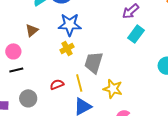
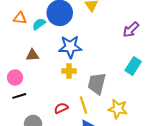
brown triangle: (32, 30) -> (32, 55), turned 40
cyan rectangle: (136, 34) -> (133, 66), moved
yellow cross: (67, 48) -> (69, 71), turned 32

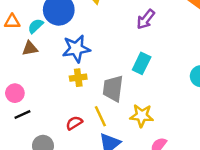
brown triangle: (32, 55) -> (30, 48), moved
cyan rectangle: (133, 66) -> (142, 63), moved

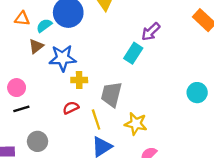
brown triangle: (30, 48) -> (36, 46), turned -35
blue star: (76, 49) -> (63, 58), moved
cyan rectangle: (142, 63) -> (133, 53), moved
red semicircle: (74, 123) -> (71, 108), moved

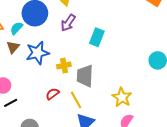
purple arrow: (151, 32) -> (68, 23), moved
yellow cross: (79, 80) -> (64, 66), moved
yellow star: (136, 124) -> (122, 97), moved, turned 30

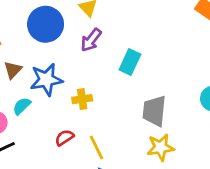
cyan semicircle: (16, 28) -> (22, 106), moved
gray trapezoid: (85, 76) -> (154, 111), moved
yellow star: (122, 97) -> (160, 147), turned 30

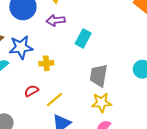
purple arrow: (91, 40) -> (56, 20), turned 42
yellow line: (97, 148) -> (55, 100), turned 72

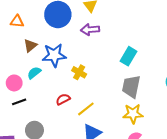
cyan rectangle: (83, 38) -> (128, 56), moved
yellow cross: (46, 63) -> (79, 72), turned 32

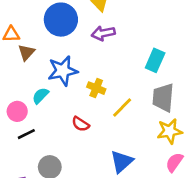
brown triangle: (30, 46) -> (26, 52), moved
red semicircle: (63, 99) -> (81, 124), turned -112
yellow line: (86, 109) -> (122, 108), moved

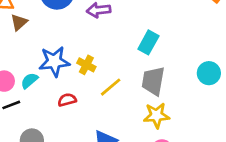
blue star: (63, 71) -> (54, 61), moved
cyan semicircle: (40, 96) -> (29, 81), moved
red semicircle: (81, 124) -> (67, 100), turned 126

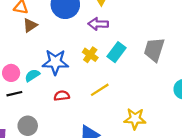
cyan rectangle: (148, 42) -> (117, 52), moved
yellow cross: (86, 65) -> (90, 55), moved
gray trapezoid: (153, 81) -> (154, 50), moved

